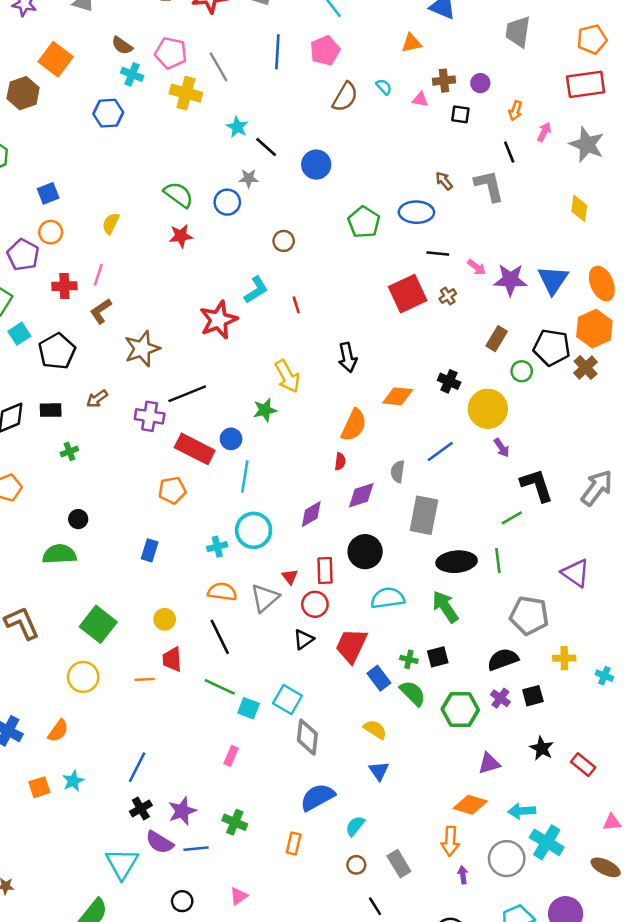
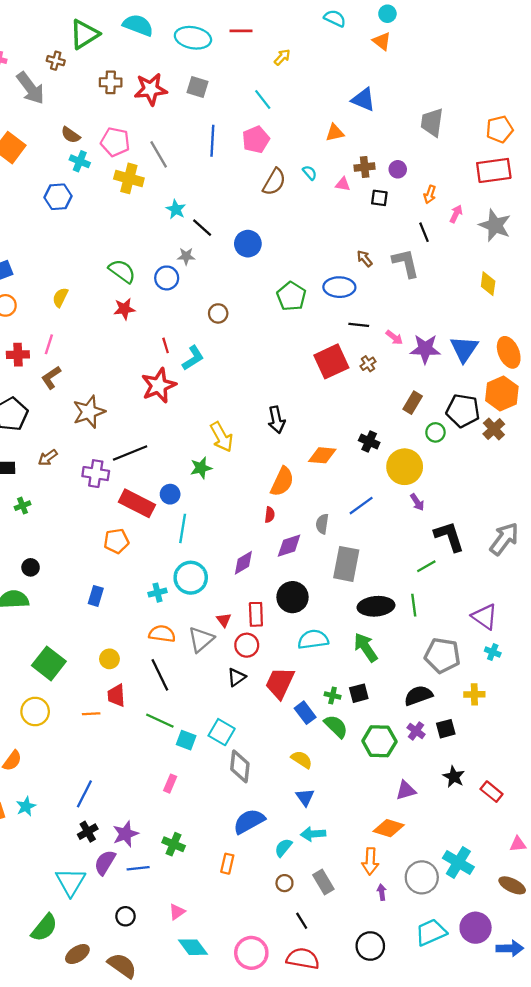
red line: (296, 305) -> (166, 345), moved
cyan cross: (604, 676) -> (493, 652), moved
cyan arrow: (522, 811) -> (313, 834), moved
purple semicircle: (160, 842) -> (105, 862), turned 90

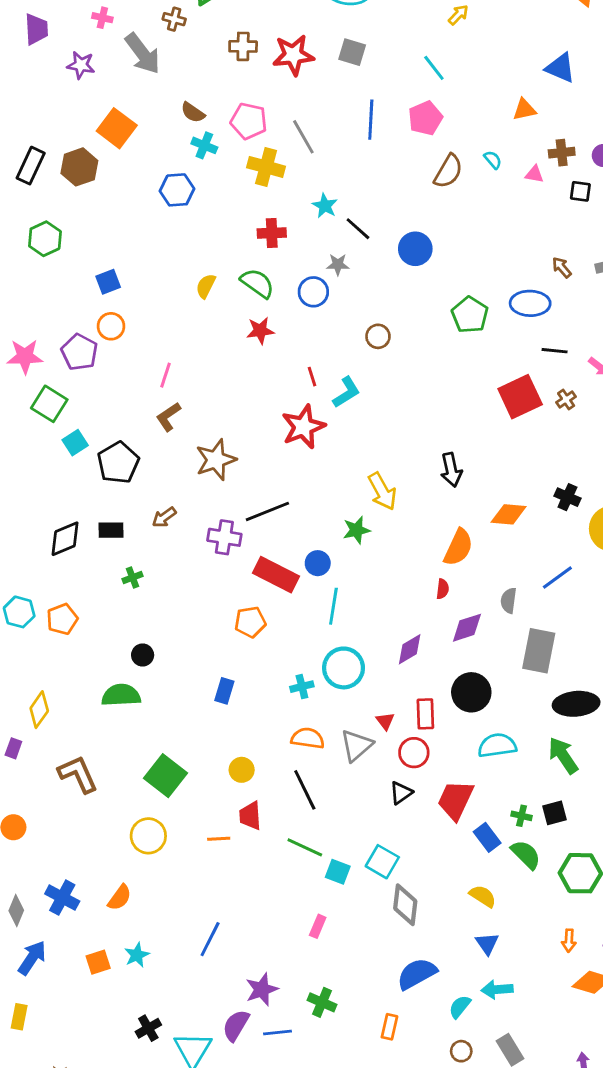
yellow semicircle: (60, 297) -> (206, 286), moved
red cross: (18, 355) -> (272, 233), moved
black cross: (88, 832) -> (148, 1028), moved
orange arrow: (370, 861) -> (569, 941), moved, size x0.7

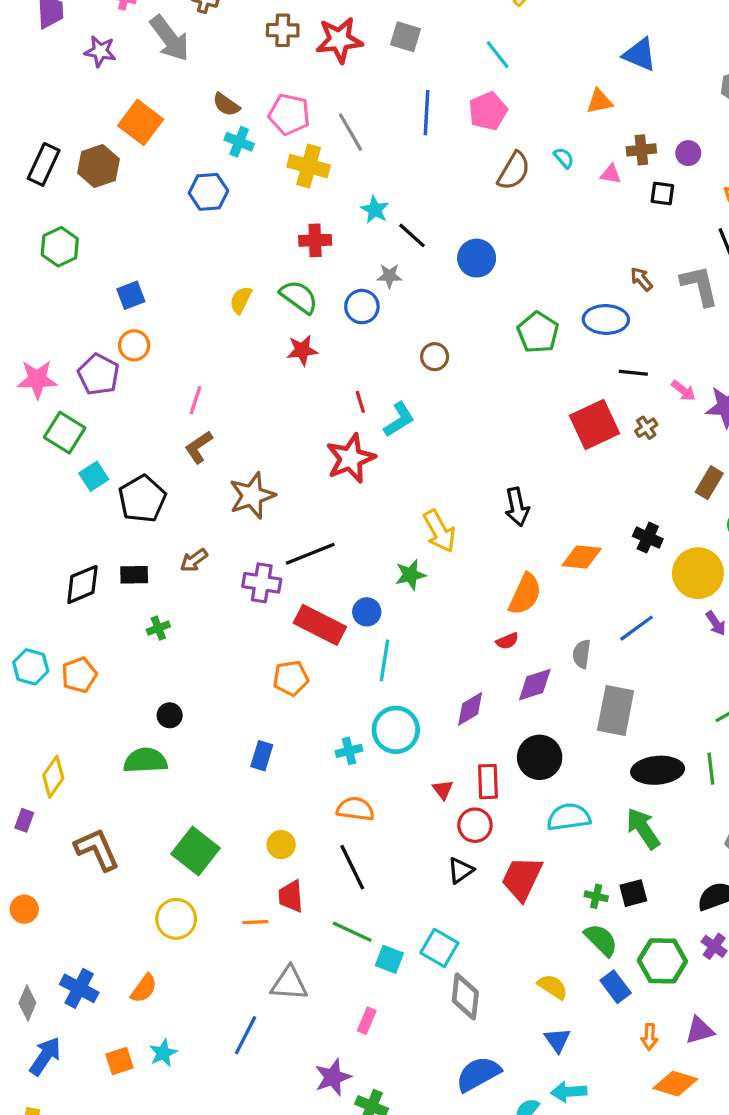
red semicircle: (443, 589) -> (507, 641), turned 60
gray triangle: (356, 745) -> (289, 984), moved, turned 45
blue rectangle: (487, 837) -> (616, 987), moved
purple star: (262, 989) -> (333, 1077), moved

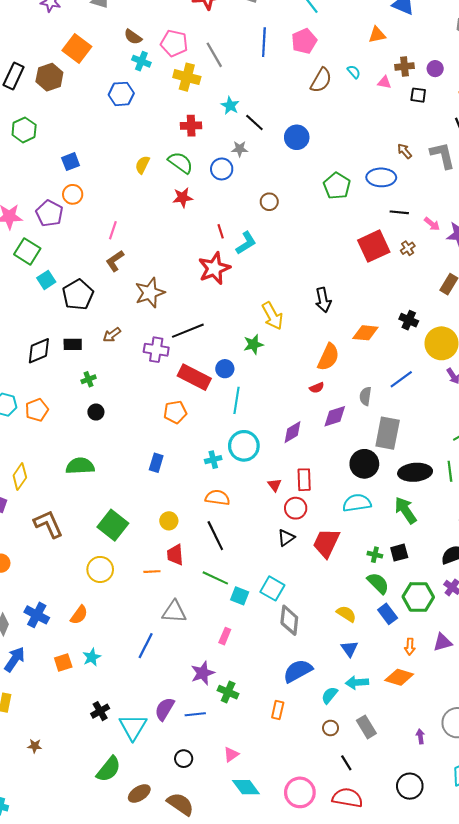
black circle: (170, 715) -> (96, 412), moved
black circle: (540, 757) -> (364, 464), moved
orange diamond: (675, 1084) -> (399, 677), moved

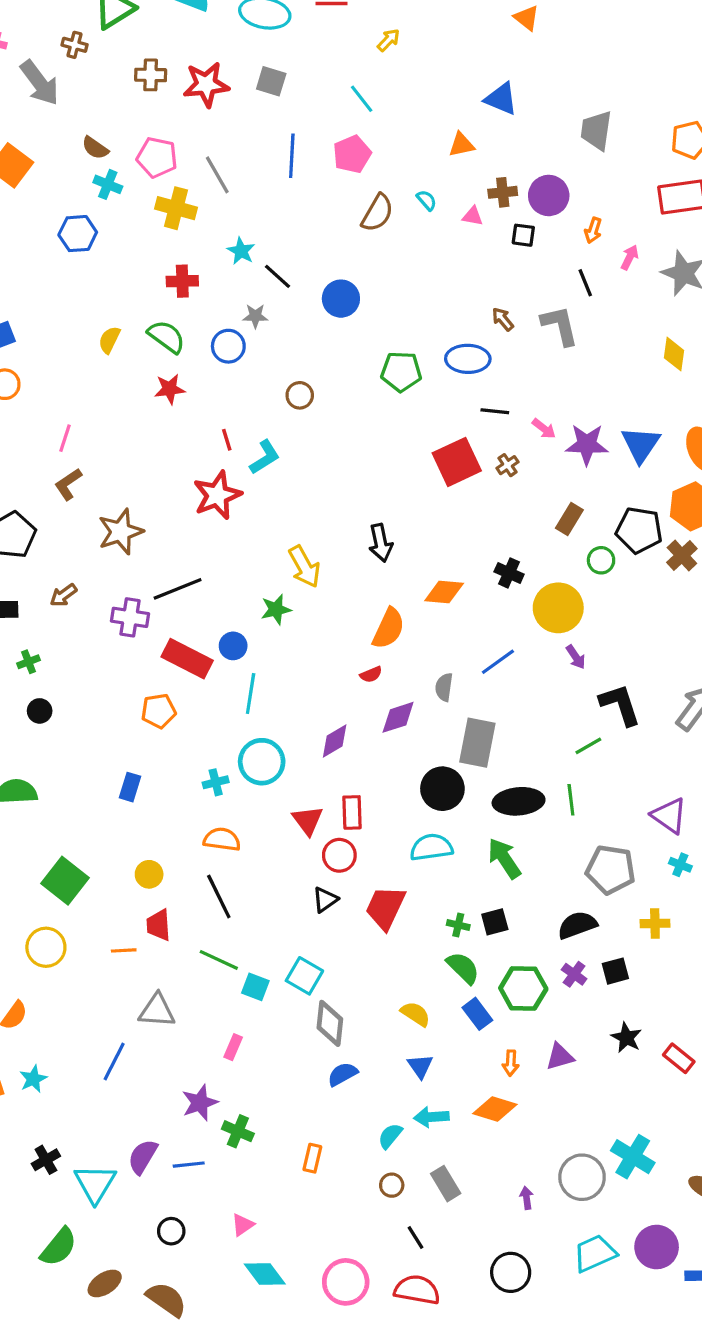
purple circle: (435, 69) -> (549, 195), size x1.6
green pentagon: (337, 186) -> (401, 372), turned -30
red triangle: (275, 485) -> (308, 820), size x1.5
blue semicircle: (298, 671) -> (343, 1074), moved, size x0.7

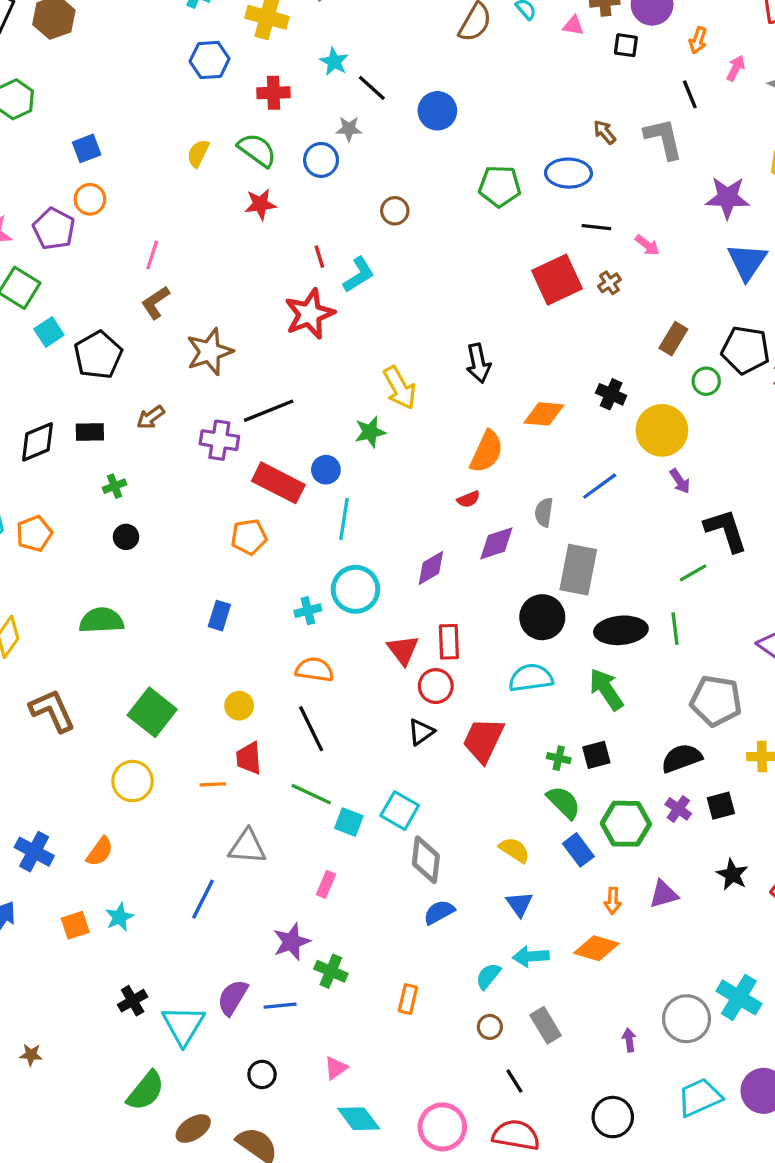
blue hexagon: (78, 234) -> (210, 60), moved
purple star: (587, 444) -> (727, 198), moved

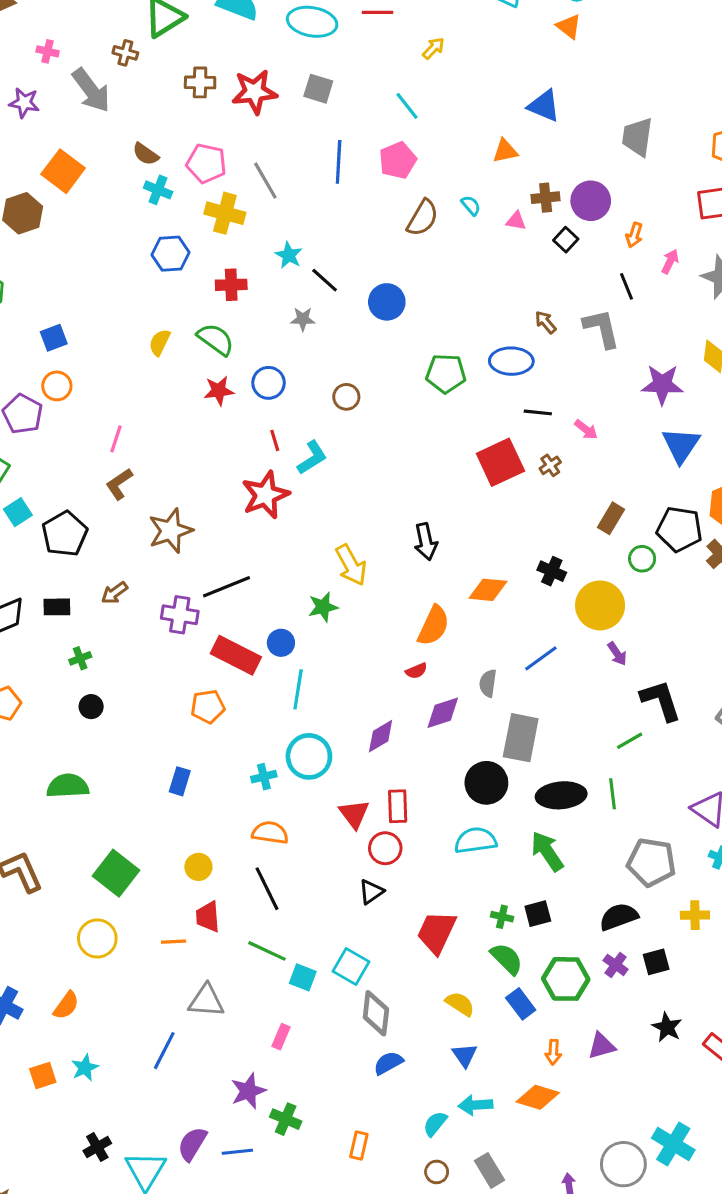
black square: (626, 45) -> (566, 240), turned 35
blue circle: (321, 160) -> (269, 383), moved
red trapezoid: (483, 740) -> (437, 932), moved

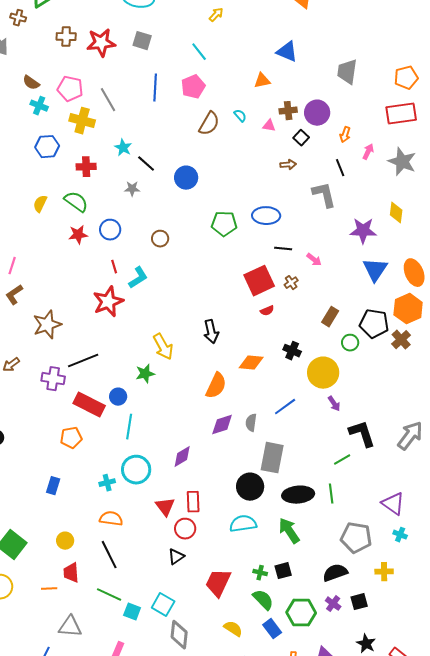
brown arrow: (546, 322) -> (288, 165), moved, turned 126
red semicircle: (416, 671) -> (267, 311), moved
purple diamond: (443, 713) -> (222, 425), moved

